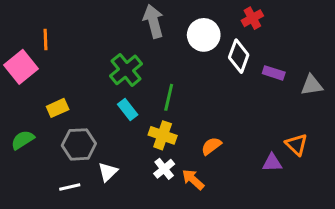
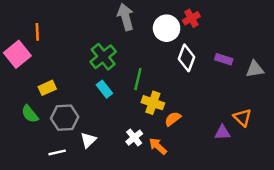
red cross: (252, 18) -> (191, 18), moved
white diamond: (239, 56) -> (186, 58), moved
yellow cross: (163, 135) -> (153, 103), moved
green semicircle: (23, 140) -> (30, 114), moved, turned -96

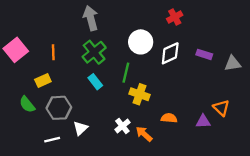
gray arrow: (126, 17) -> (91, 18), moved
white circle: (167, 28) -> (141, 42), moved
orange line: (37, 32) -> (53, 52), moved
white diamond: (186, 58) -> (170, 53), turned 45
orange semicircle: (173, 119) -> (169, 118), moved, turned 42

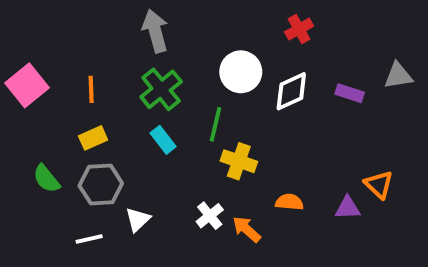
gray triangle: (233, 64) -> (398, 76), moved
yellow rectangle: (43, 81) -> (93, 138), moved

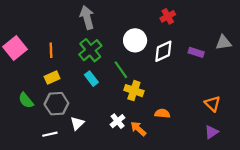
green line: (215, 124) -> (121, 70), turned -48
purple triangle: (348, 208) -> (211, 132), moved, turned -32

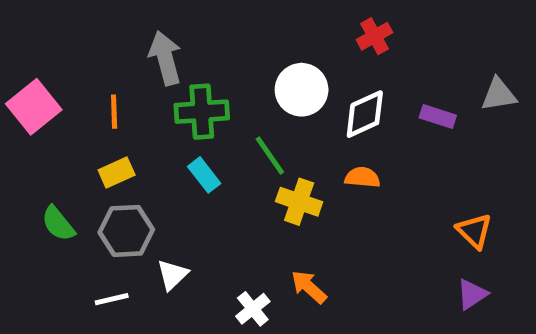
gray arrow: (87, 17) -> (165, 58), moved
green cross: (90, 50) -> (202, 112), turned 35
orange semicircle: (162, 113) -> (362, 177), moved
white cross: (118, 121) -> (253, 309), moved

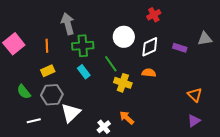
white triangle: (173, 275) -> (71, 113), size x1.5
white line: (112, 299) -> (34, 121), moved

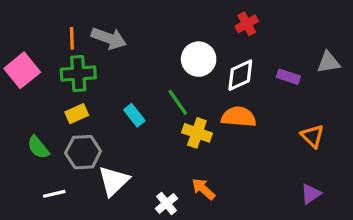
gray arrow: (68, 24) -> (109, 38), turned 125
orange line: (47, 46) -> (72, 38), moved
green cross: (83, 46) -> (78, 74), moved
orange semicircle: (149, 73) -> (239, 117), size x1.5
orange triangle: (195, 95) -> (312, 136), moved

